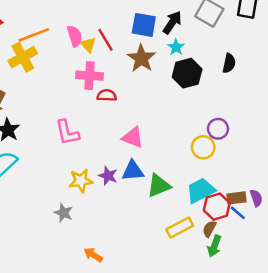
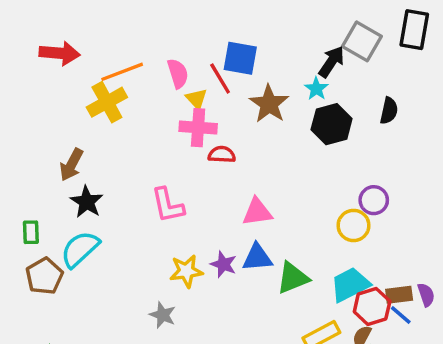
black arrow: (172, 22) -> (332, 62), moved
blue square: (144, 25) -> (240, 58), moved
yellow triangle: (88, 45) -> (196, 99), moved
pink triangle: (133, 137) -> (257, 212), turned -30

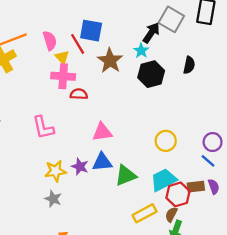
purple circle: (374, 200) -> (213, 142), moved
gray star: (163, 315) -> (53, 199), moved
blue line: (401, 315) -> (208, 161), moved

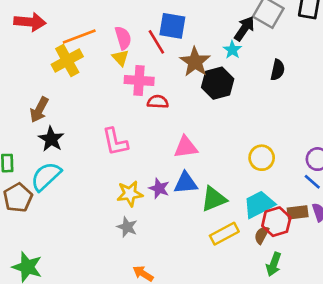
yellow triangle: (62, 57) -> (120, 58), moved
black semicircle: (189, 65) -> (278, 70), moved
black hexagon: (151, 74) -> (218, 83), moved
yellow rectangle: (145, 213) -> (224, 234), moved
brown semicircle: (171, 214) -> (262, 235), moved

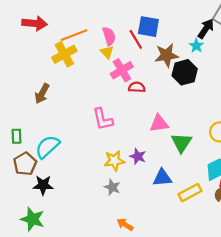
brown star: (195, 62) -> (167, 55), turned 30
pink cross: (139, 80) -> (122, 70), turned -35
black star: (51, 139) -> (43, 185), moved, turned -30
blue triangle: (186, 183) -> (162, 178), moved
green triangle: (214, 199) -> (181, 143), moved, turned -35

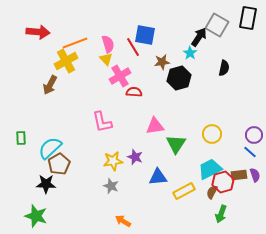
brown star: (167, 55) -> (162, 62), size x0.7
brown arrow: (42, 94) -> (50, 85), moved
brown pentagon: (25, 164) -> (59, 164), moved

